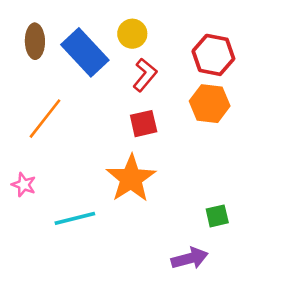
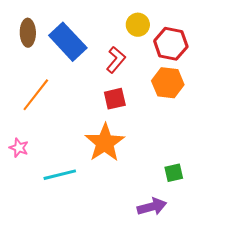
yellow circle: (132, 34) -> (138, 25), moved

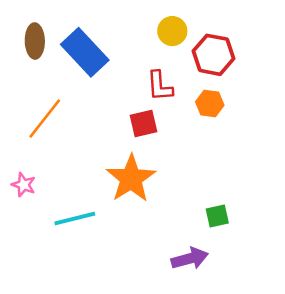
red L-shape: (116, 60) -> (160, 86), moved, turned 136
orange hexagon: (168, 83) -> (210, 104), size x0.7

